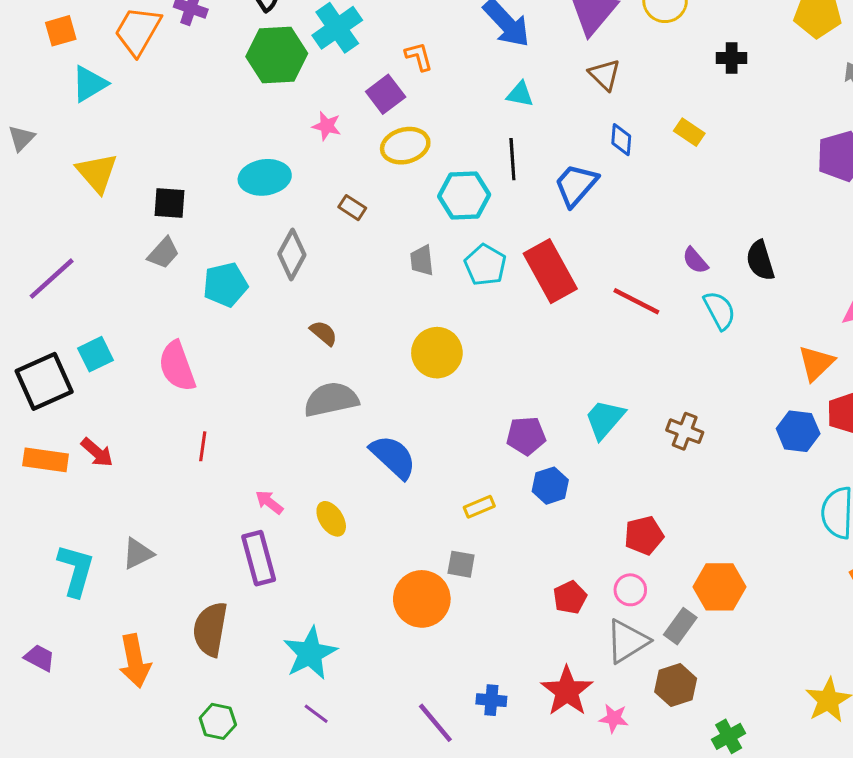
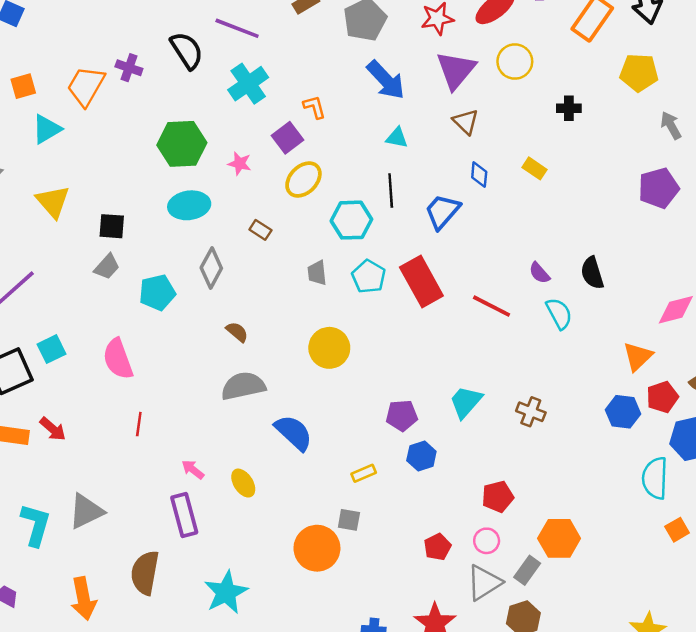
green hexagon: (277, 55) -> (182, 144), moved
yellow ellipse: (405, 146) -> (303, 180), turned -30
gray triangle: (138, 554) -> (86, 511), size x1.4

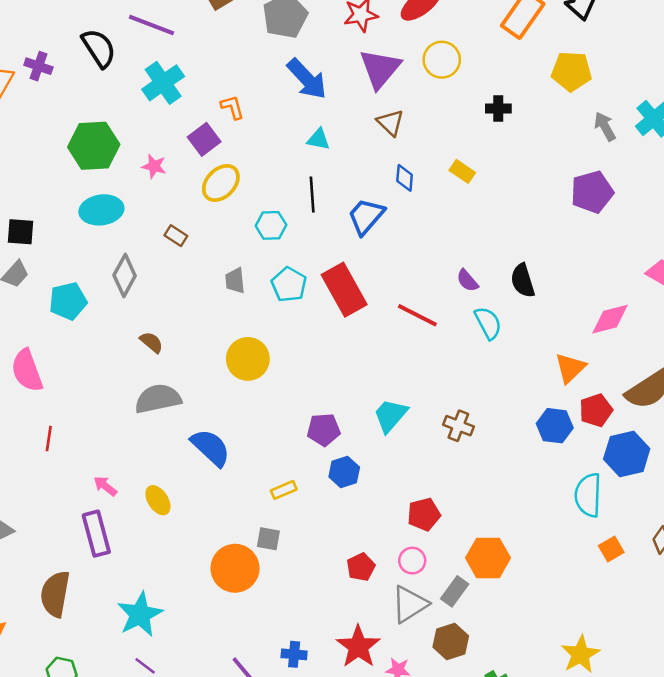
cyan hexagon: (351, 220) -> (271, 225), size x0.7

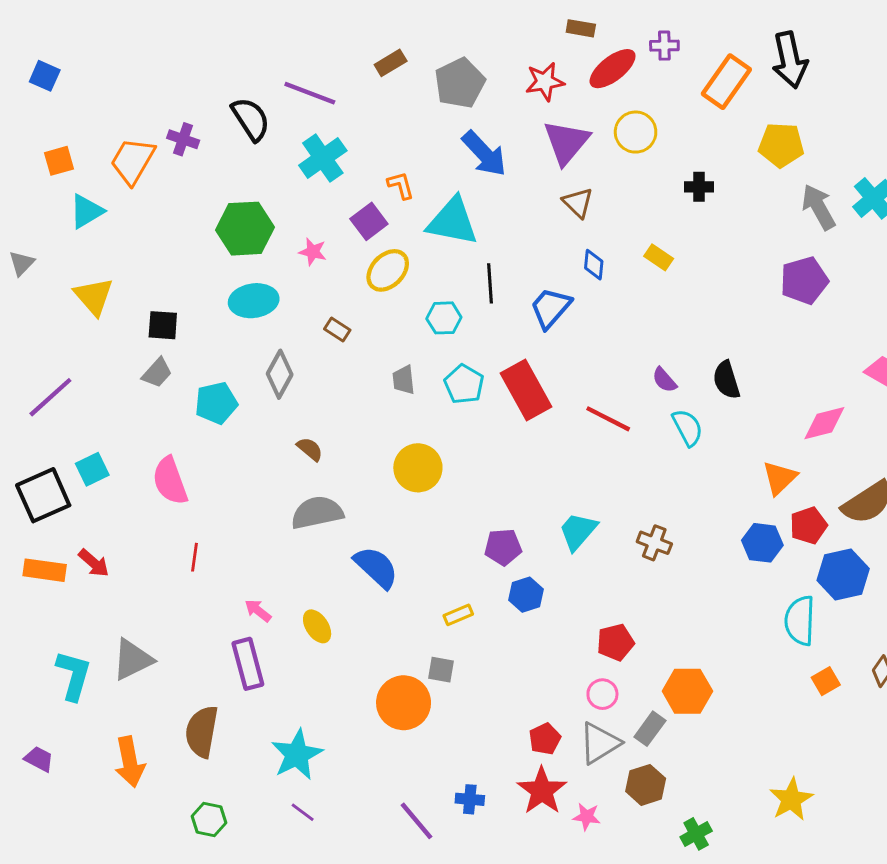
gray arrow: (605, 126) -> (819, 207), size x1.4
cyan triangle: (318, 139) -> (453, 221), moved, size x2.0
red pentagon: (361, 567) -> (545, 739), moved

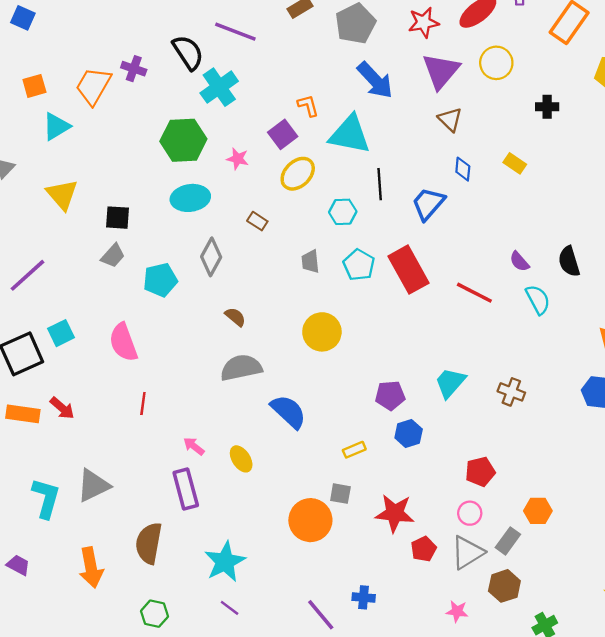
cyan cross: (323, 158) -> (219, 87), moved
orange hexagon: (687, 691) -> (538, 511), size x0.7
red star: (542, 791) -> (395, 513), moved, turned -30

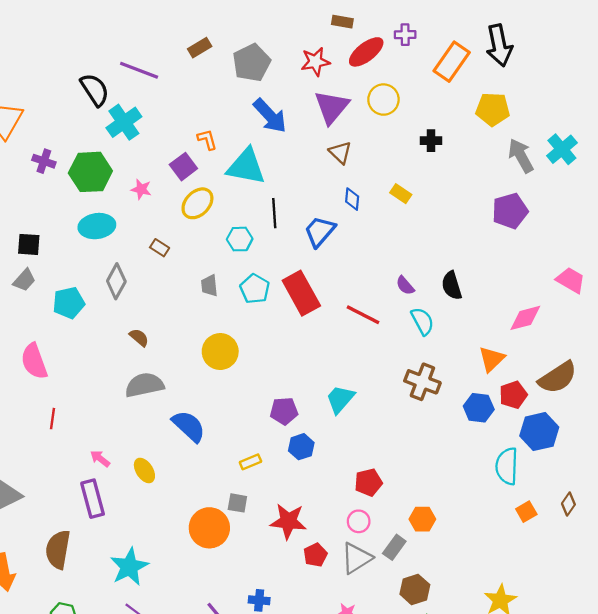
purple cross: (134, 69) -> (44, 161), moved
brown cross: (511, 392) -> (422, 382), moved, size x1.4
brown hexagon: (504, 586) -> (415, 589), moved

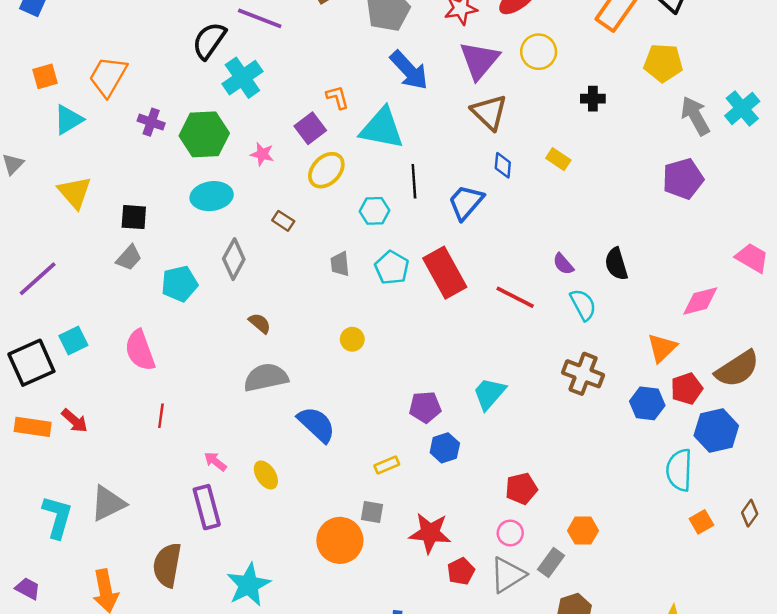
black semicircle: (95, 90) -> (209, 41), turned -112
brown triangle: (340, 153) -> (489, 112), size x1.4
yellow circle: (220, 352) -> (352, 339), size x0.6

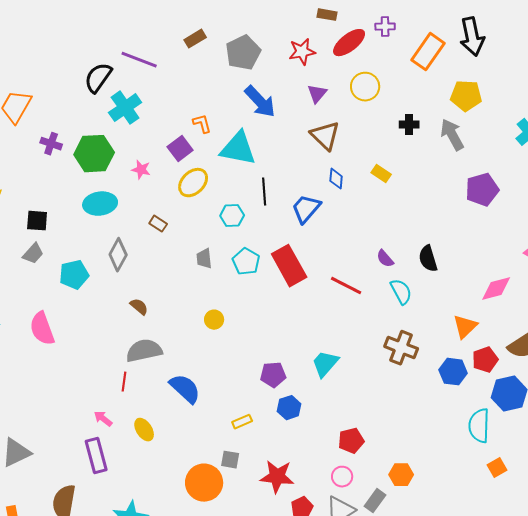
purple triangle: (479, 60) -> (317, 94), size x0.6
gray arrow: (695, 116) -> (452, 135), moved
red line: (161, 416) -> (124, 382), moved

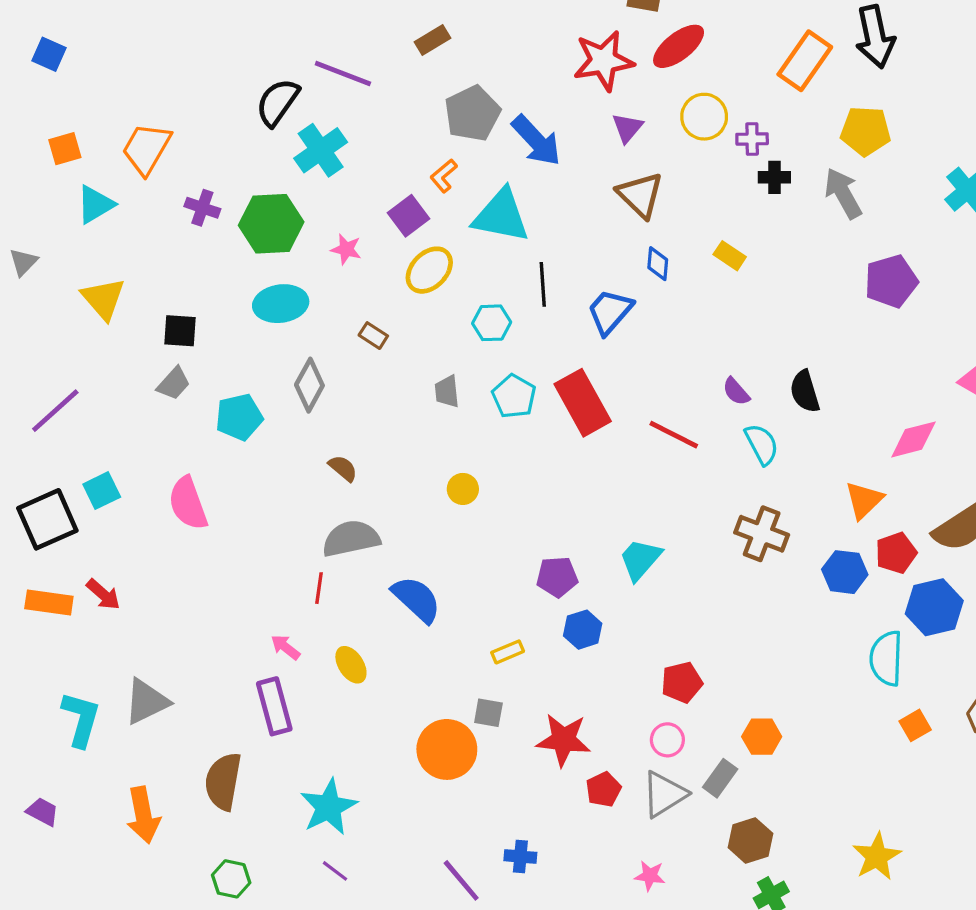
purple cross: (385, 27) -> (752, 139), moved
red star: (302, 52) -> (603, 61), size x1.4
gray pentagon: (243, 53) -> (472, 113), moved
orange L-shape: (202, 124) -> (444, 176), turned -115

